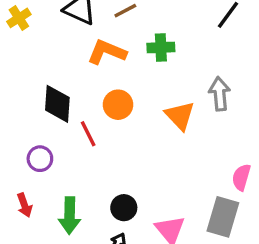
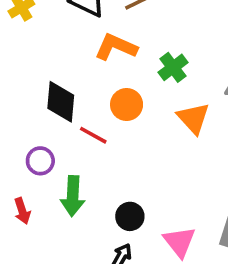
green cross: (161, 48) -> (173, 67), moved, turned -36
red line: (88, 134) -> (93, 135), turned -36
green arrow: (70, 216) -> (73, 196), moved

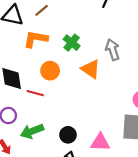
green arrow: (73, 196) -> (32, 131), turned 80
pink triangle: (179, 242) -> (100, 142), turned -36

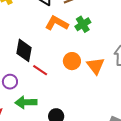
green cross: (72, 43) -> (83, 24), moved
orange circle: (50, 71) -> (72, 61), moved

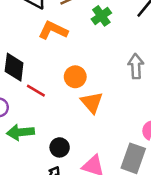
green cross: (83, 24) -> (101, 16), moved
orange triangle: (96, 66) -> (92, 102), moved

